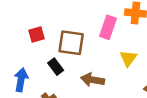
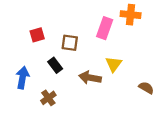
brown square: (71, 43) -> (70, 43), size x0.7
yellow triangle: (128, 58) -> (114, 64), moved

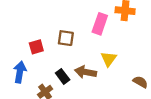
red square: (37, 35) -> (36, 47), moved
black rectangle: (55, 65) -> (63, 76), moved

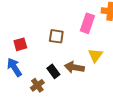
red square: (36, 47) -> (20, 44), moved
blue arrow: (20, 72) -> (14, 67), turned -42

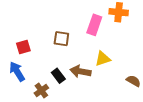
yellow triangle: (95, 55) -> (103, 59), turned 35

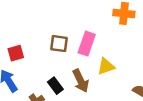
pink rectangle: (94, 25) -> (87, 44), moved
brown arrow: (81, 71) -> (81, 81), turned -126

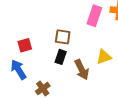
pink rectangle: (87, 44) -> (94, 16), moved
black rectangle: (55, 86) -> (61, 57), moved, turned 56

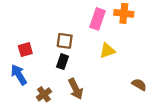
yellow triangle: (104, 57) -> (107, 51), moved
brown arrow: (82, 70) -> (76, 89), moved

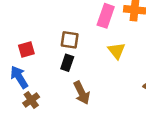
yellow triangle: (107, 51) -> (117, 51), turned -49
brown cross: (44, 94) -> (31, 100), moved

